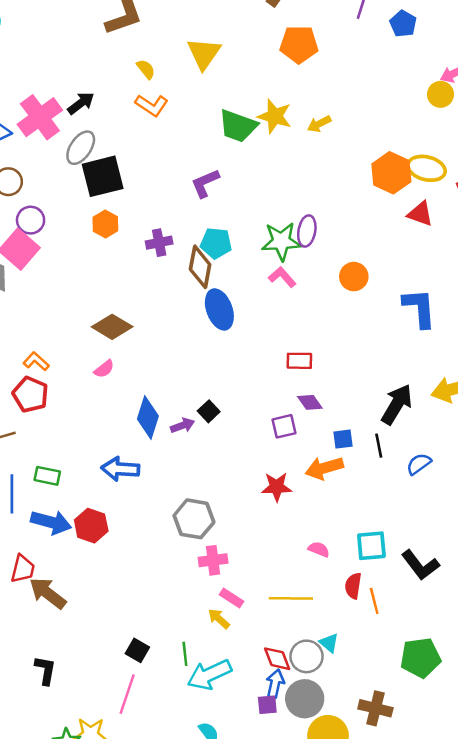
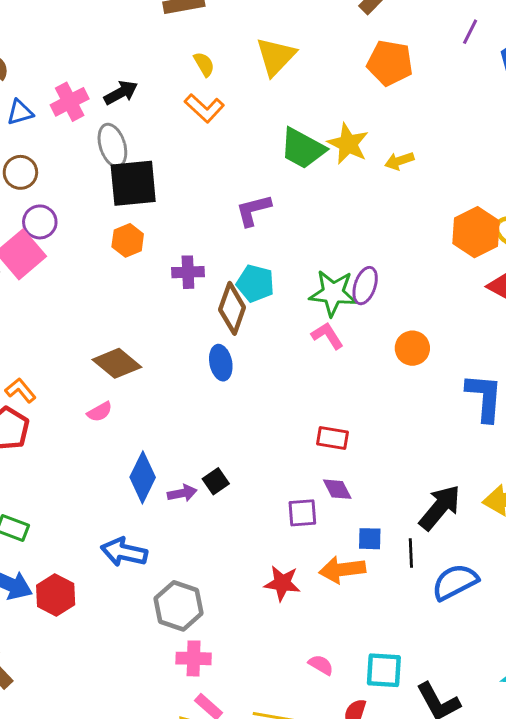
pink cross: (40, 117) -> (70, 102), size x0.7
gray ellipse: (81, 148) -> (112, 145), turned -60
blue ellipse: (219, 309) -> (221, 363), moved, size x0.7
blue semicircle: (419, 464) -> (455, 582), size x1.5
blue arrow: (120, 469) -> (124, 552), moved

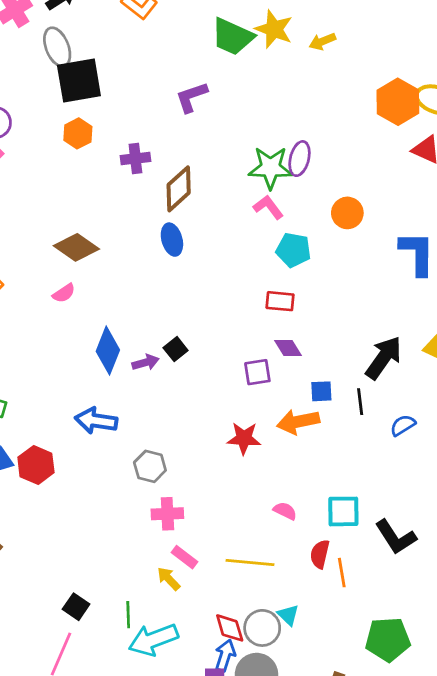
cyan pentagon: (255, 283) -> (293, 250), moved
brown diamond: (232, 308) -> (179, 189), turned 33
blue semicircle: (455, 582) -> (403, 425), size x0.6
gray hexagon: (179, 606) -> (150, 466), size x0.7

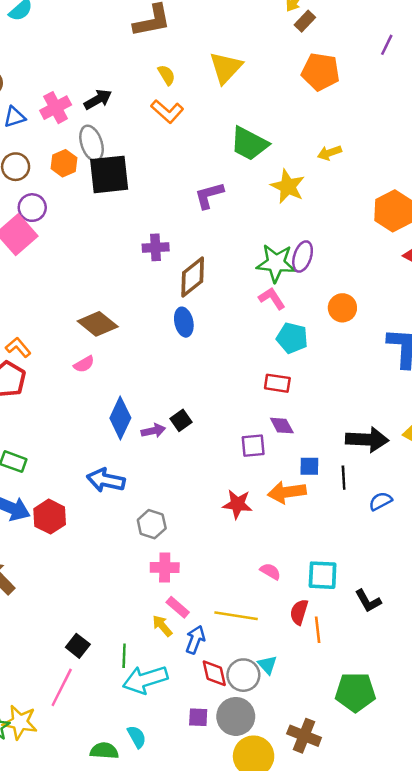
yellow star: (274, 29) -> (288, 186), moved
orange hexagon: (78, 133) -> (64, 163), moved
black arrow: (384, 358) -> (367, 440), turned 54
black L-shape: (396, 537) -> (368, 601), size x0.7
blue arrow: (225, 655) -> (195, 640), moved

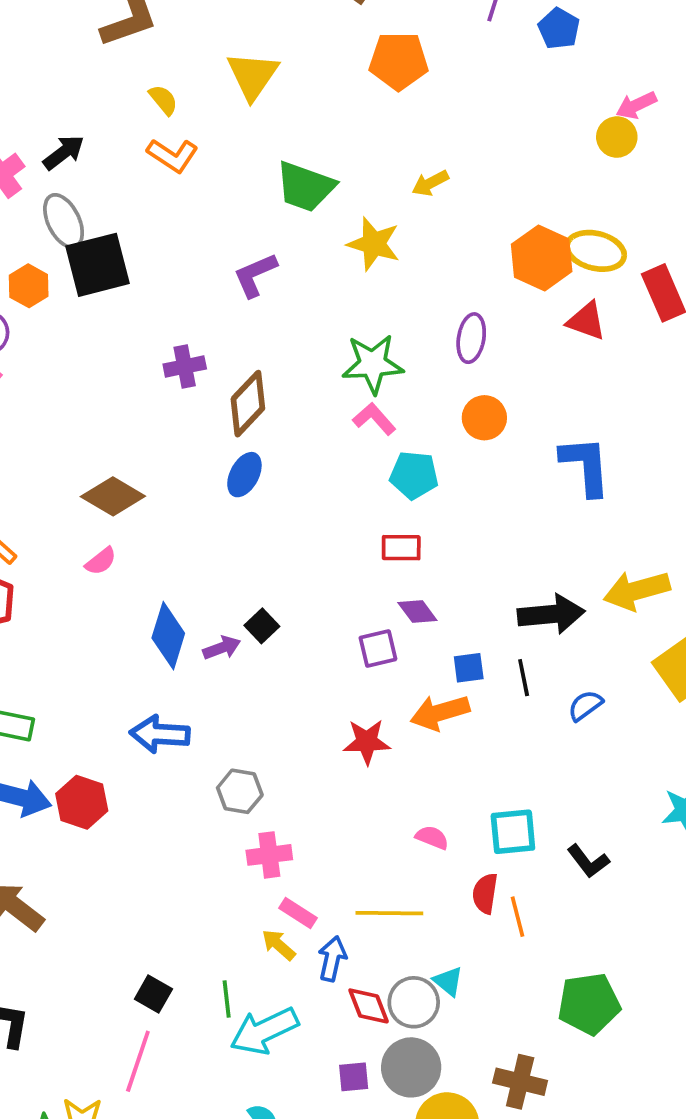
orange hexagon: (64, 163) -> (29, 286), moved
purple ellipse: (303, 256) -> (471, 338), moved
blue ellipse: (184, 322) -> (244, 475), turned 48

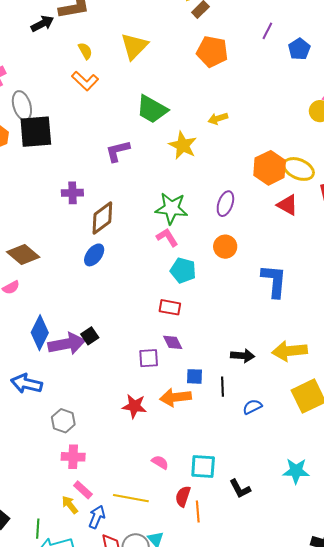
black arrow: (64, 152) -> (42, 24), moved
black arrow: (551, 614) -> (243, 356), size x0.7
purple arrow: (222, 648) -> (67, 344), size x1.8

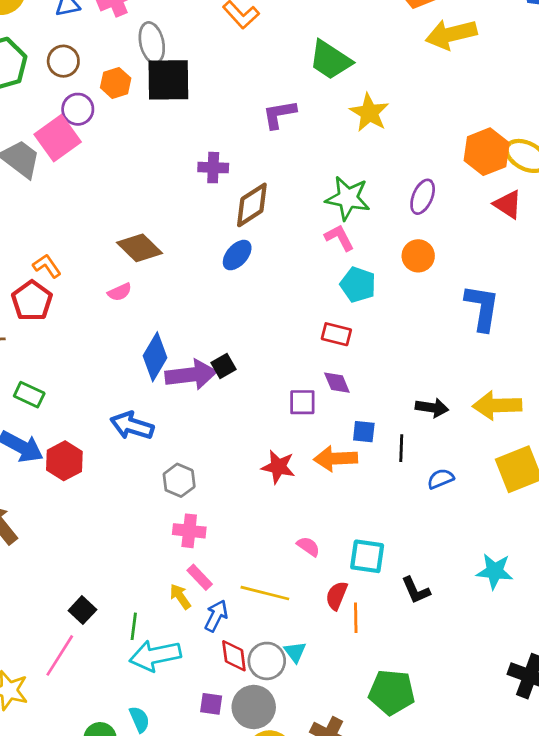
yellow arrow: (218, 119) -> (451, 34), moved, size x1.8

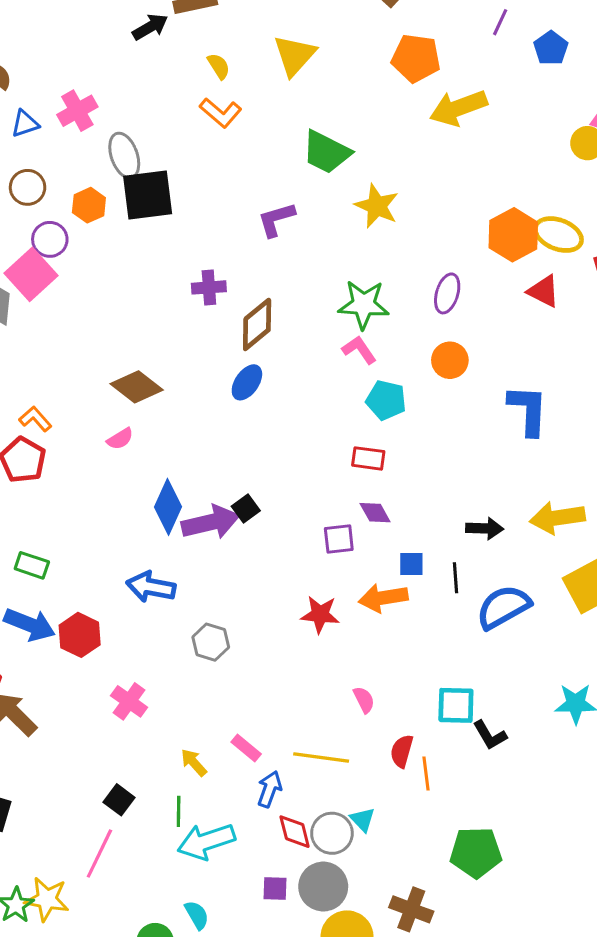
blue semicircle: (441, 479) -> (503, 607), size x1.8
pink cross: (189, 531) -> (129, 701), moved, turned 36
pink semicircle: (308, 546) -> (364, 700), turned 35
cyan square: (367, 556) -> (456, 705), moved
yellow arrow: (180, 597) -> (194, 763), moved

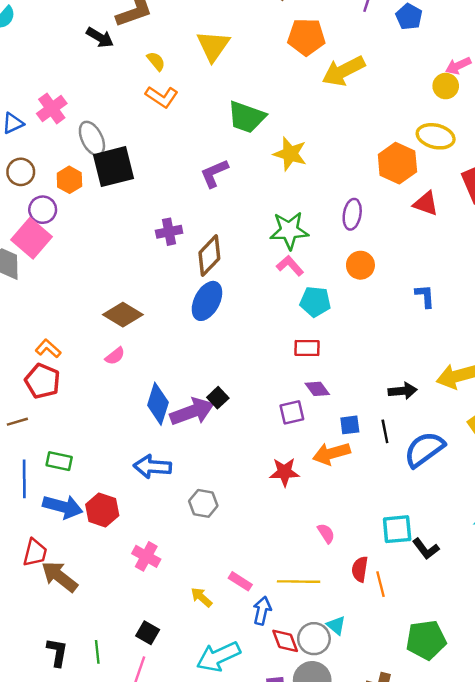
black arrow: (150, 27) -> (100, 37), turned 68
yellow ellipse: (558, 235) -> (436, 136), moved
blue ellipse: (247, 382) -> (207, 301), size x1.4
blue L-shape: (528, 410) -> (425, 296), size x0.6
green line: (179, 811) -> (97, 652), moved

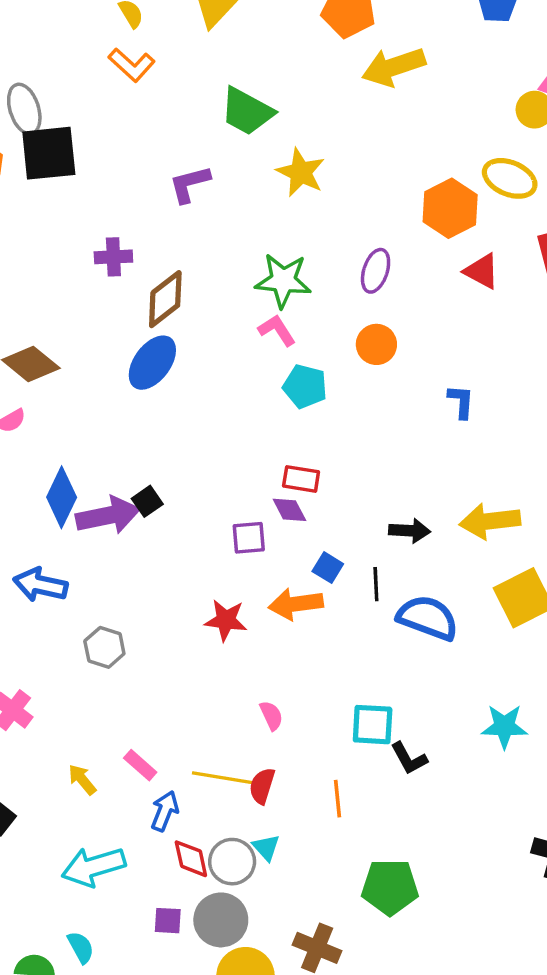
red rectangle: (307, 348) -> (301, 479), moved
blue square: (350, 425) -> (328, 568), turned 30
blue semicircle: (424, 449) -> (428, 618), turned 48
red semicircle: (360, 569) -> (262, 786), moved

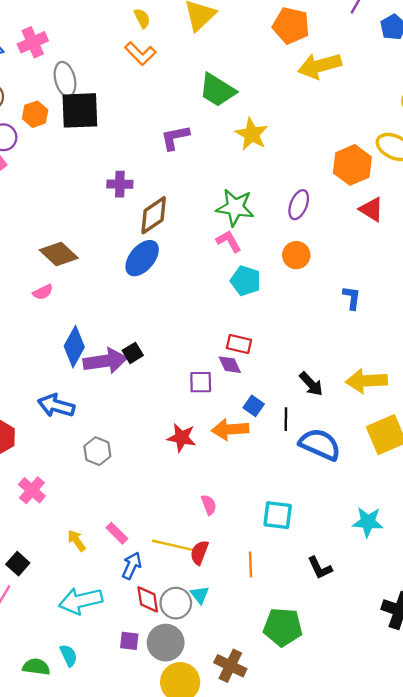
black arrow: (410, 531) -> (311, 384), turned 40
black L-shape: (409, 758) -> (320, 568), moved

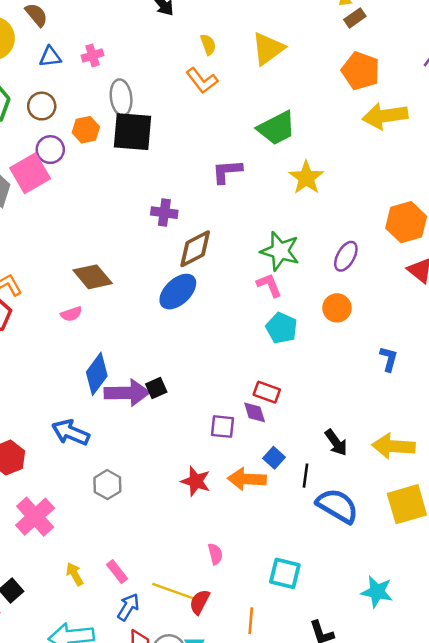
pink cross: (33, 42) -> (92, 55), size x0.7
green trapezoid: (217, 90) -> (277, 128), turned -66
pink cross: (32, 490) -> (35, 517), size x1.4

